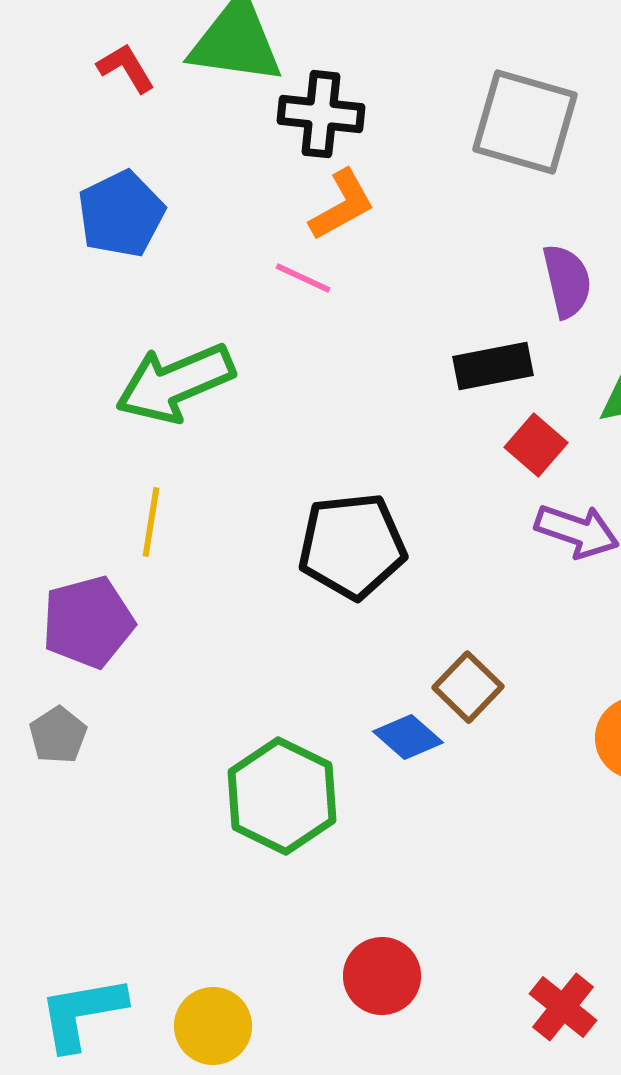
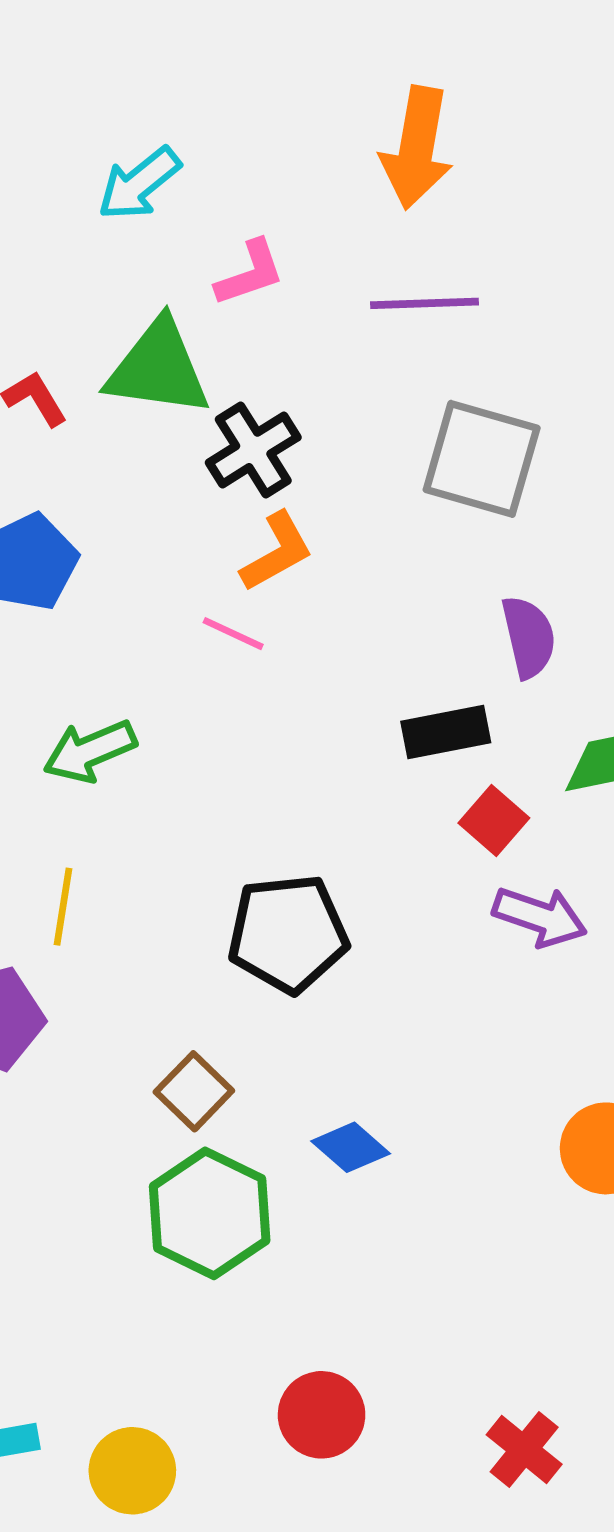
black cross: (321, 114) -> (253, 450), turned -38
green arrow: (175, 383) -> (90, 751), size x0.7
brown square: (468, 687) -> (194, 1091), moved

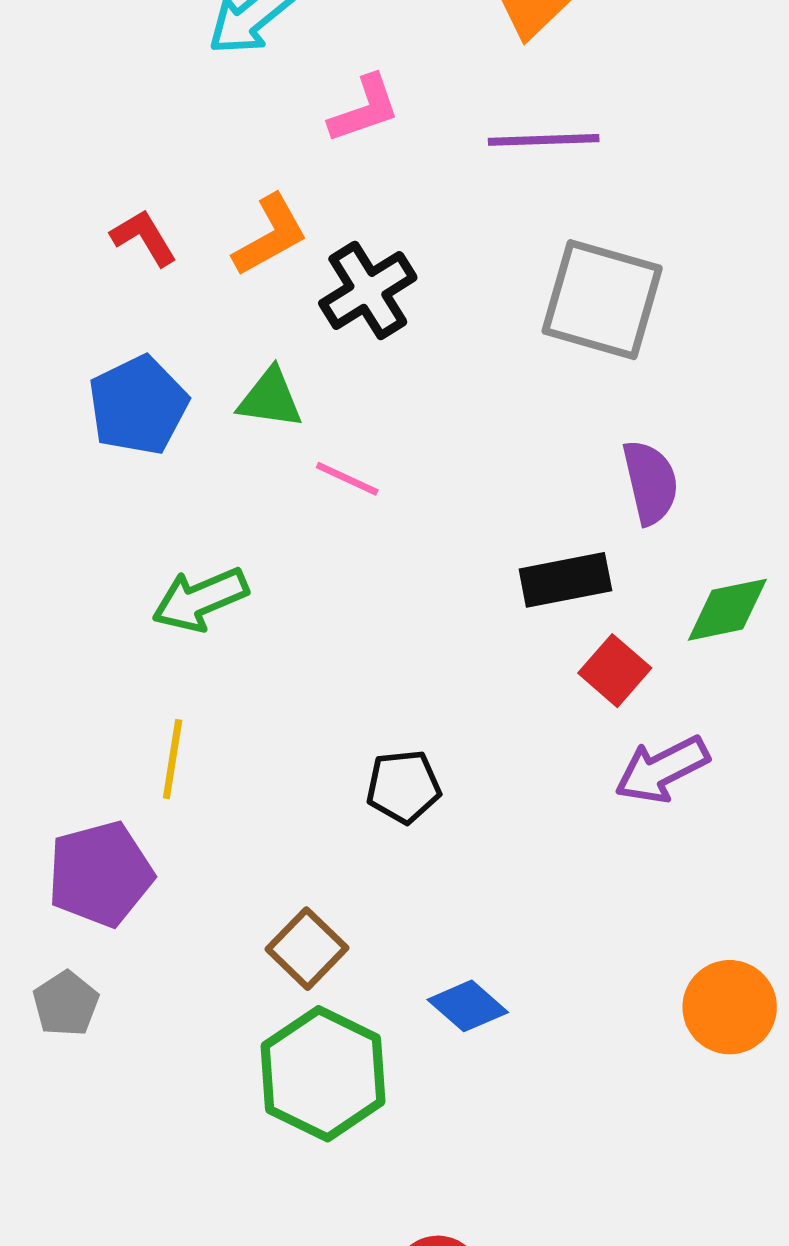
green triangle: (158, 368) -> (270, 398), moved, size x0.6
orange L-shape: (277, 552) -> (270, 235), moved
purple arrow: (540, 917) -> (662, 769), turned 134
black pentagon: (288, 933) -> (403, 787), size x0.6

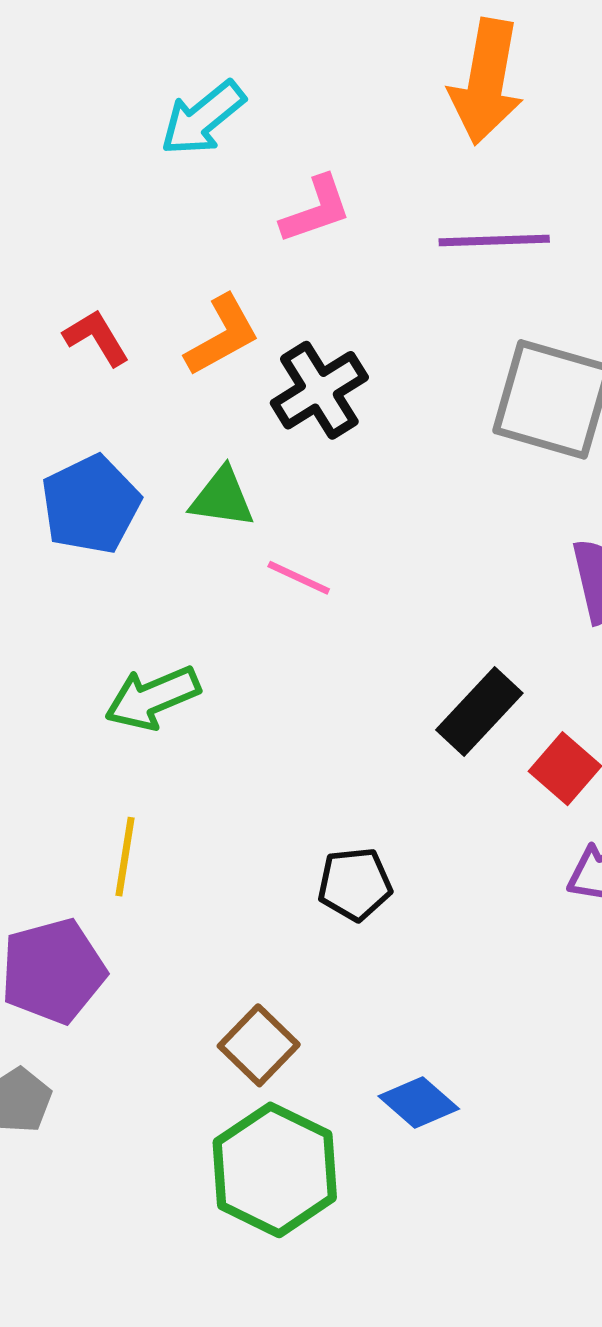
black rectangle: (565, 580) -> (479, 711), moved, turned -36

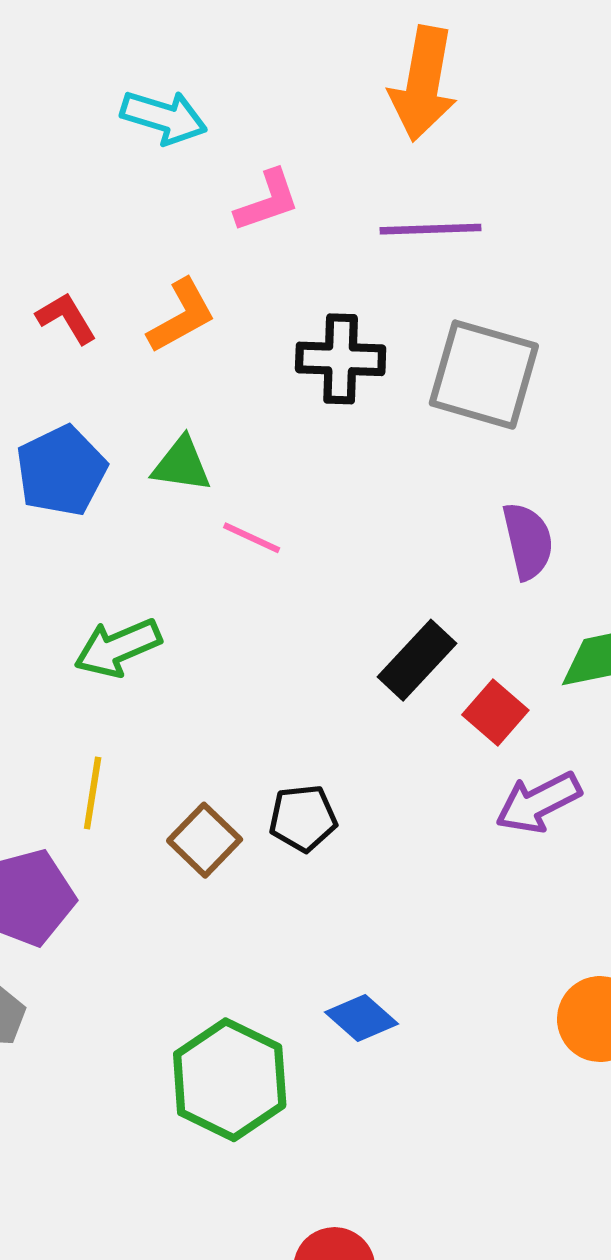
cyan arrow: (203, 118) -> (164, 117), turned -124
black cross: (319, 390) -> (341, 359), moved, turned 34
brown square: (259, 1045) -> (205, 840), moved

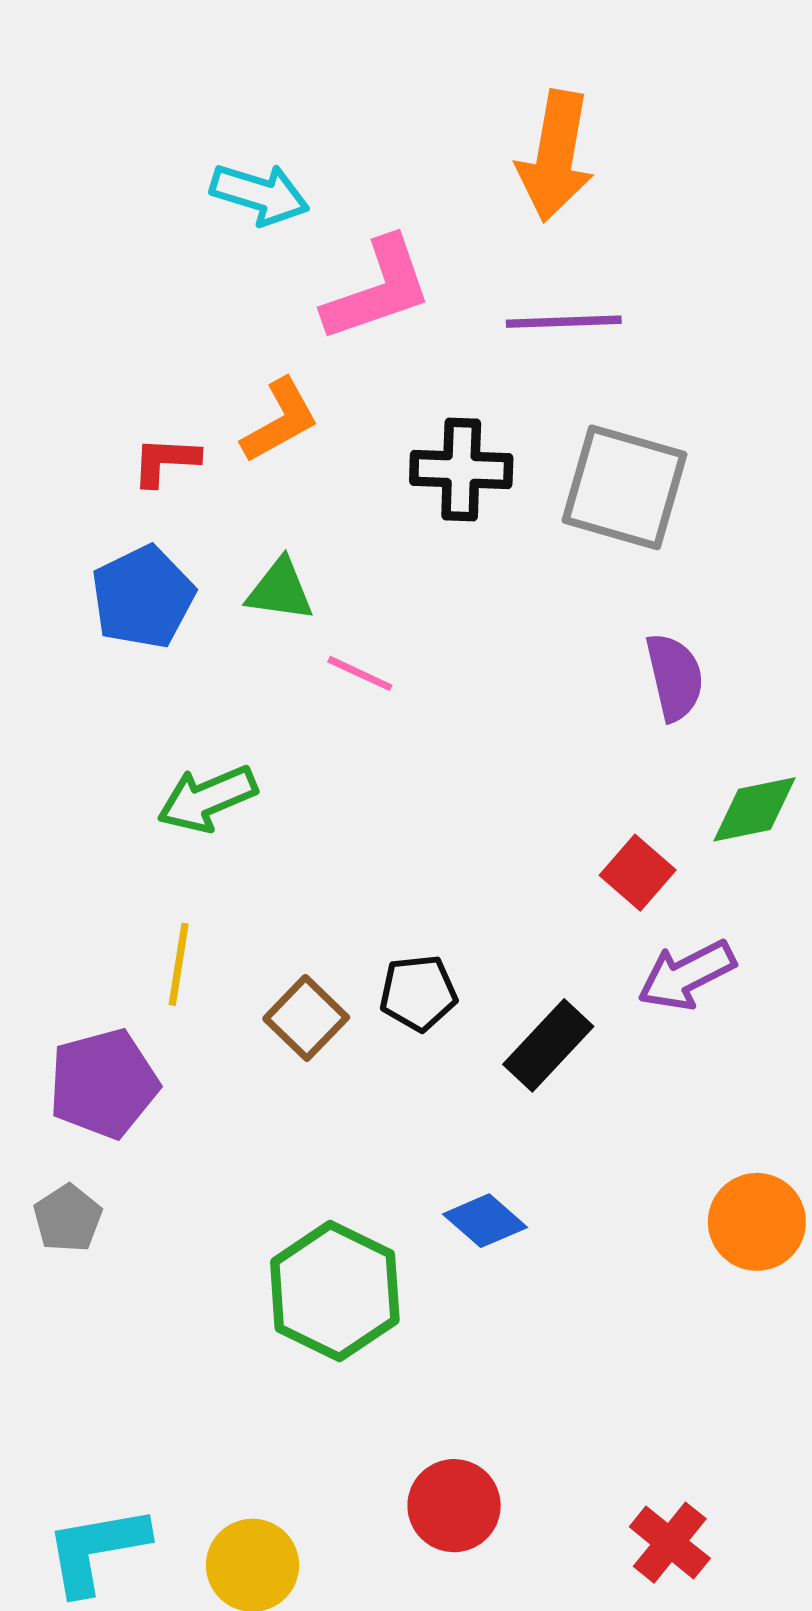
pink L-shape: (267, 201) -> (378, 289), size x1.5
red L-shape: (66, 318) -> (165, 461), moved, turned -56
black rectangle: (417, 660) -> (548, 1045), moved

